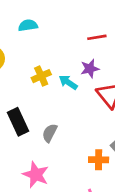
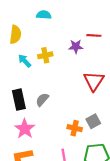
purple star: (90, 69) -> (76, 46), moved
cyan arrow: (68, 82) -> (25, 61), moved
black rectangle: (18, 122) -> (19, 100), moved

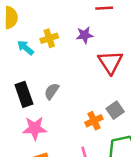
purple star: (76, 46) -> (85, 35), moved
orange cross: (75, 128) -> (94, 121), turned -32
pink star: (25, 129) -> (35, 128), turned -30

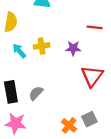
orange cross: (94, 121) -> (69, 125), turned -35

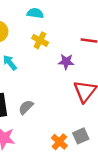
yellow cross: (42, 46) -> (40, 40), moved, turned 35

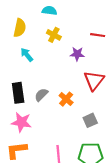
orange cross: (59, 142) -> (66, 99), moved

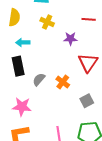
cyan arrow: (27, 55) -> (23, 42), turned -48
black rectangle: (18, 93) -> (18, 66), moved

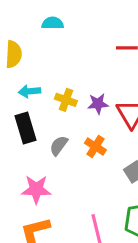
yellow cross: (47, 22) -> (66, 100), moved
purple star: (70, 39) -> (98, 104), moved

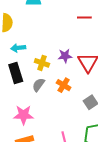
yellow cross: (66, 100) -> (42, 63), moved

